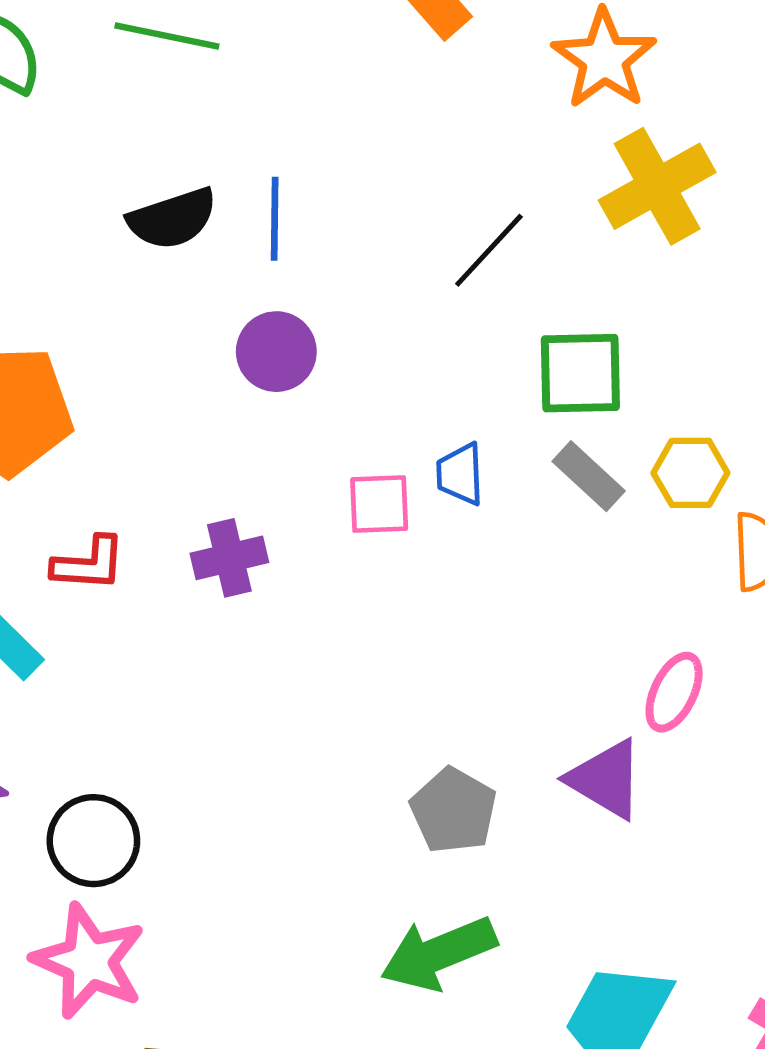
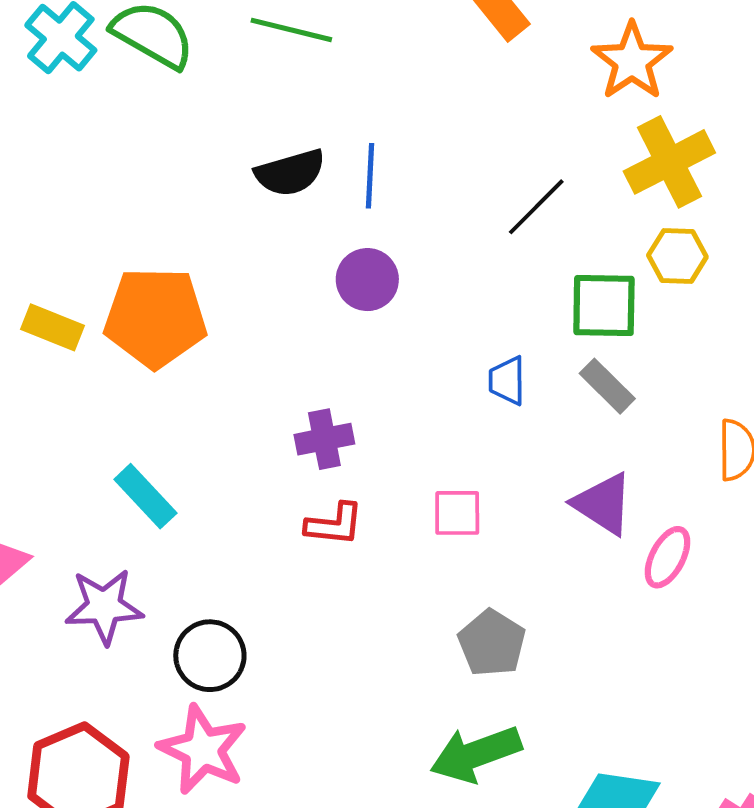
yellow hexagon: (690, 473) -> (677, 256), moved
pink square: (379, 504) -> (457, 513), moved
red L-shape: (89, 564) -> (334, 524), moved
purple triangle: (606, 779) -> (603, 504), moved

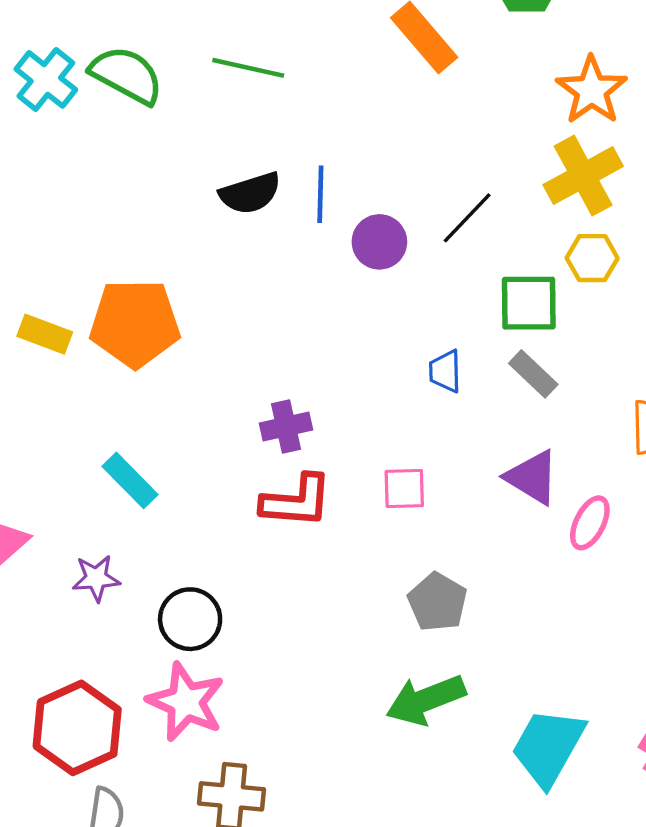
orange star: (632, 61) -> (592, 90), moved
purple circle: (367, 280) -> (379, 242), moved
red L-shape: (334, 524) -> (297, 501), size x1.4
purple star: (104, 606) -> (96, 578), size x0.7

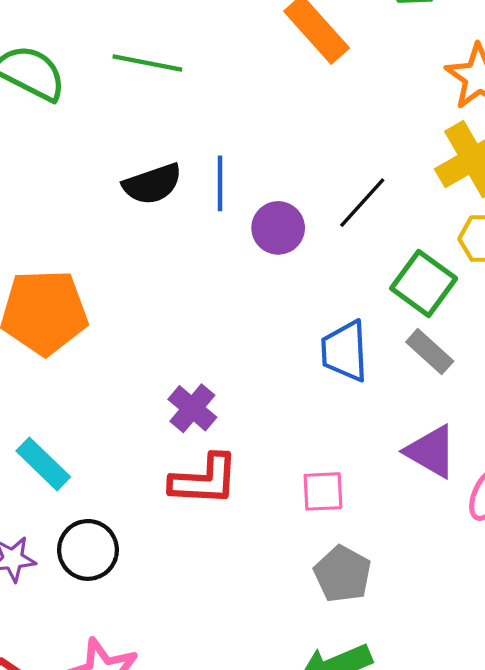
green square: (529, 303) -> (424, 283), turned 38
blue trapezoid: (445, 371) -> (345, 351), size x1.5
purple cross: (286, 427) -> (192, 408), turned -36
pink square: (404, 488) -> (323, 491), moved
black circle: (190, 619) -> (88, 550), moved

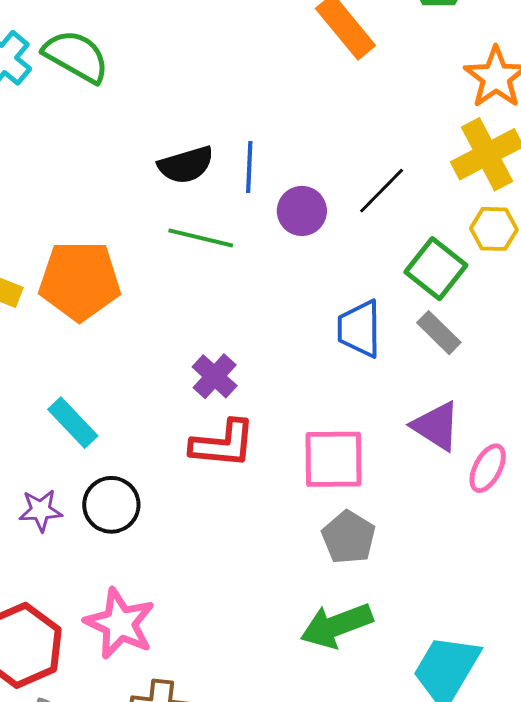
green line: (147, 63) -> (201, 238), moved
pink square: (323, 491) -> (333, 459), size x1.6

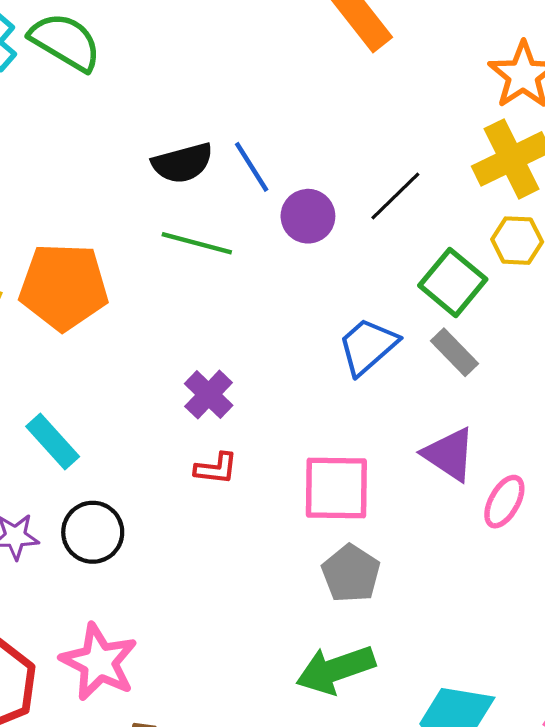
blue line: (249, 167) -> (252, 167), turned -36
blue trapezoid: (359, 329) -> (368, 346), turned 48
red L-shape: (223, 444) -> (216, 468), size x0.6

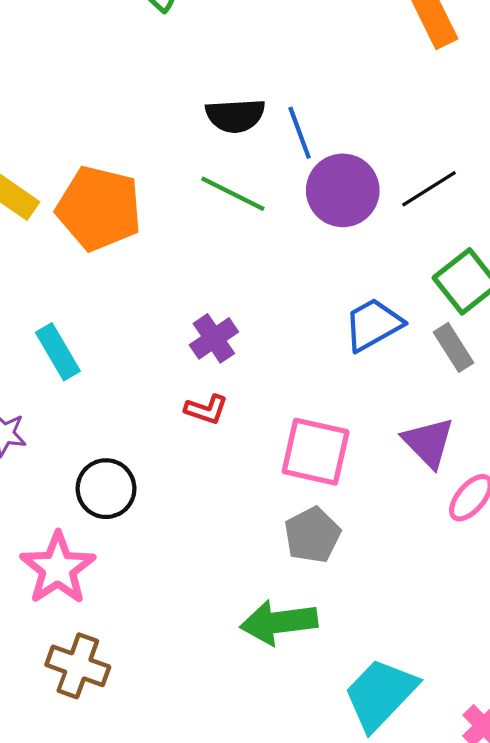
purple circle: (308, 216) -> (343, 190), size x1.4
black circle: (93, 532) -> (106, 489), moved

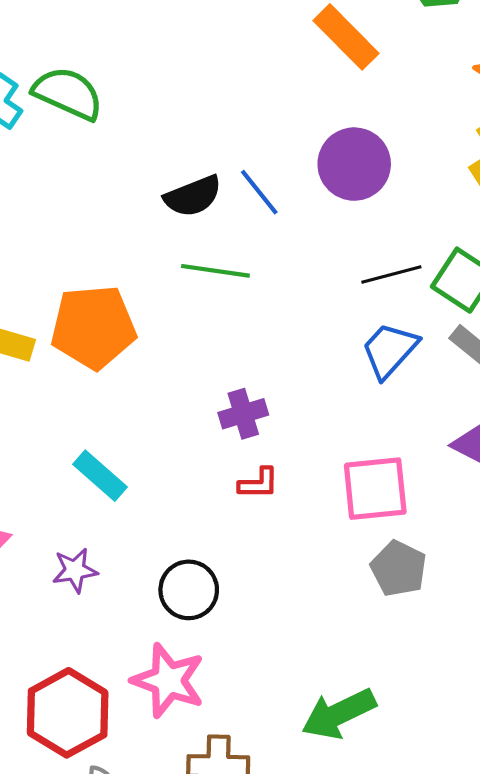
black line: (429, 189) -> (391, 274), moved, turned 36
purple circle: (343, 190) -> (354, 164), moved
purple cross: (214, 338) -> (243, 414), turned 36
green arrow: (279, 622) -> (339, 714), moved

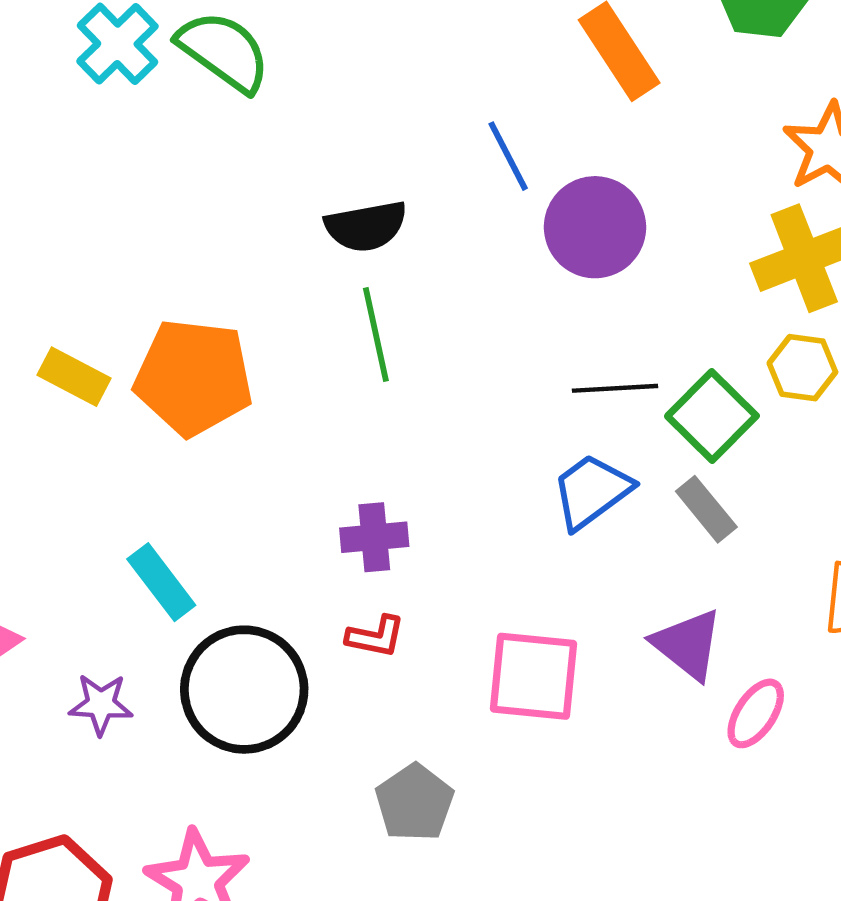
blue line: (259, 192) -> (508, 156), moved
green line: (215, 271) -> (376, 335), turned 58
gray pentagon: (399, 569) -> (415, 803), moved
black circle: (189, 590) -> (244, 690), moved, size x1.5

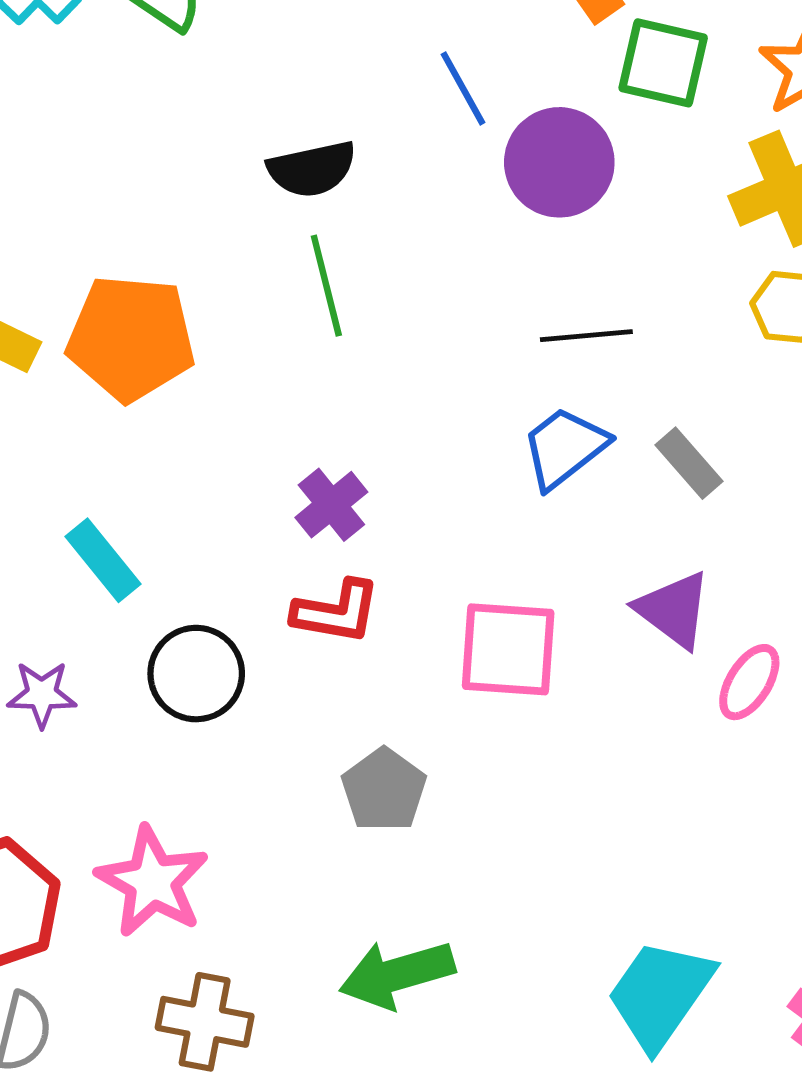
green square: (712, 416) -> (663, 63), moved, turned -30
purple cross: (374, 537) -> (331, 505), turned -32
red L-shape: (376, 637) -> (336, 612), size x1.4
black circle: (244, 690) -> (196, 674), size x0.7

